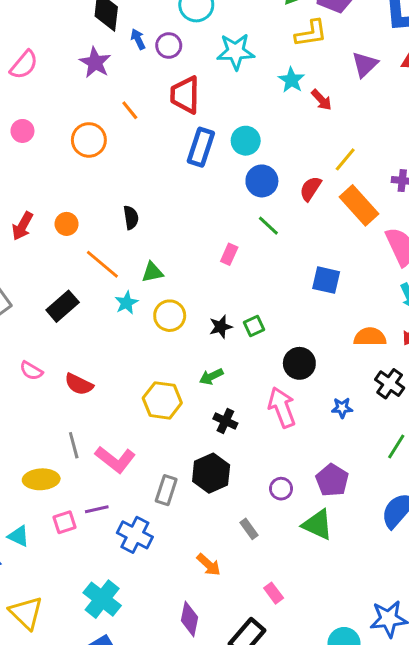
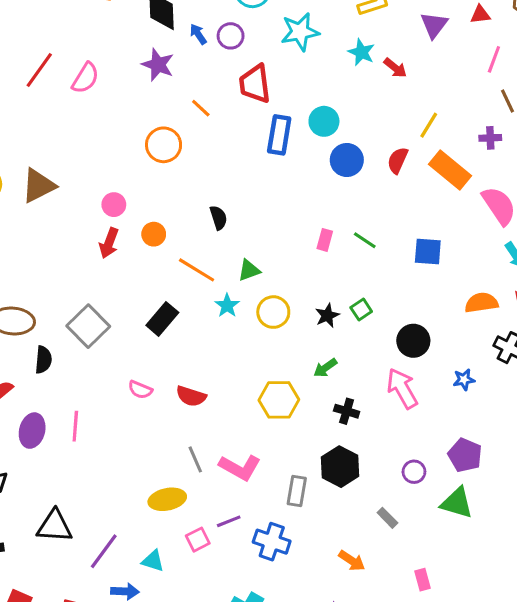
pink circle: (22, 131) -> (114, 205), moved
green line: (268, 226) -> (365, 240), moved
pink rectangle: (274, 593) -> (422, 580), turned 30

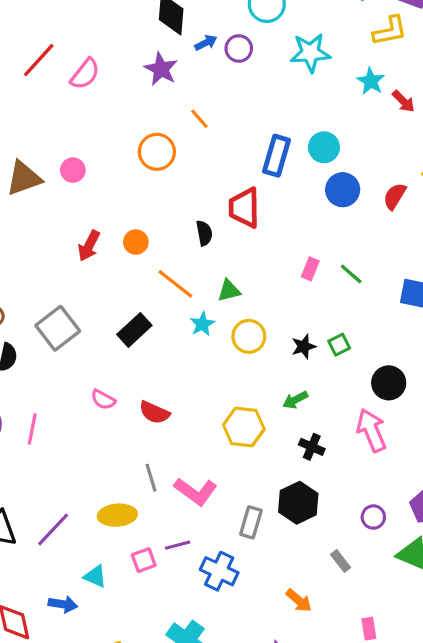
blue arrow: (198, 34) -> (206, 43), turned 90
red trapezoid: (255, 84) -> (244, 208), moved
pink circle: (114, 205) -> (73, 170), moved
purple line: (104, 551) -> (53, 529), moved

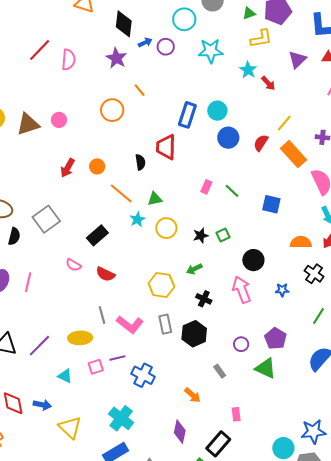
pink semicircle: (85, 74) -> (69, 60), turned -35
black rectangle: (134, 330) -> (97, 235), moved
gray rectangle: (251, 522) -> (165, 324), moved, turned -30
blue arrow: (63, 604) -> (42, 405), moved

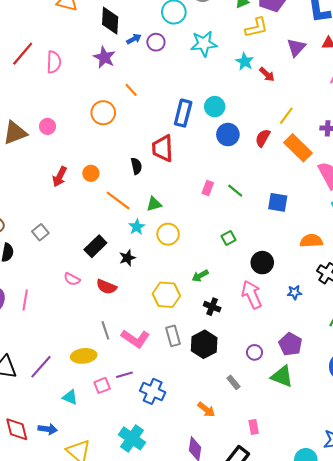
gray square: (46, 219) -> (40, 232), size x0.6
black star: (201, 236) -> (127, 258), moved

